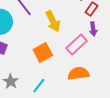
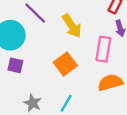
pink rectangle: (77, 44) -> (103, 49), turned -30

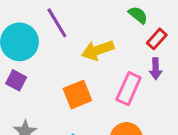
yellow arrow: (72, 26) -> (98, 50), turned 90

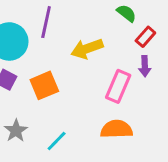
purple line: (57, 23) -> (46, 22), turned 44
orange square: (77, 95) -> (44, 85), moved

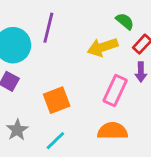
yellow arrow: (87, 49) -> (103, 47), moved
orange square: (44, 85) -> (57, 100), moved

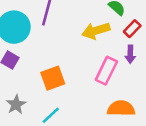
orange semicircle: (112, 131) -> (121, 108), moved

